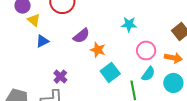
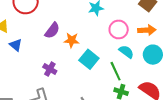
blue triangle: (42, 41) -> (16, 45), turned -40
cyan semicircle: (148, 74) -> (126, 52), turned -77
purple cross: (60, 77) -> (50, 69), moved

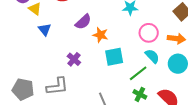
cyan square: (89, 59) -> (114, 57), turned 30
green line: (116, 71) -> (138, 73), turned 66

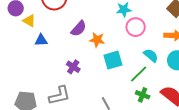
blue triangle: (45, 29) -> (41, 40), turned -48
pink circle: (149, 33) -> (136, 27), moved

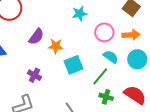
pink circle: (136, 27) -> (104, 32), moved

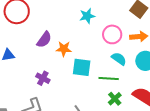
cyan square: (73, 65) -> (82, 67), turned 30
green line: (100, 76) -> (109, 78), turned 54
green cross: (106, 97) -> (115, 99), turned 32

